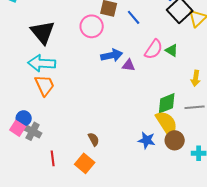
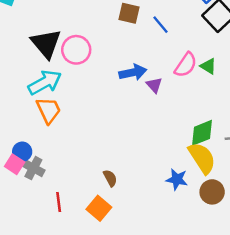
pink circle: (92, 26) -> (76, 50), moved
cyan arrow: (42, 63) -> (45, 82), turned 148
purple triangle: (129, 65) -> (154, 85), turned 40
brown circle: (175, 140) -> (212, 192), moved

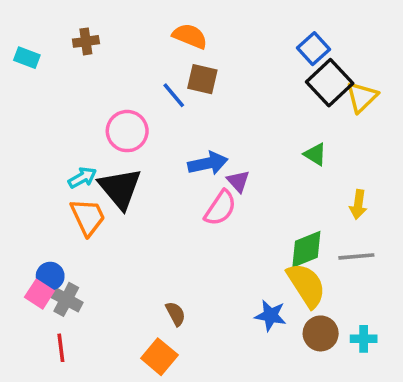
blue line: (160, 25) -> (174, 95), moved
black triangle: (46, 43) -> (120, 188), moved
pink semicircle: (186, 65) -> (220, 208), moved
cyan arrow: (45, 82) -> (82, 178), size x0.6
red line: (59, 202) -> (61, 348), moved

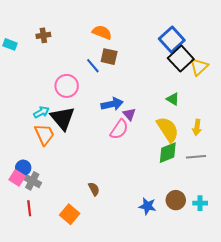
blue square: (313, 49) -> (172, 39), size x1.4
yellow semicircle: (306, 285) -> (168, 129), moved
blue star: (270, 316) -> (147, 206), moved
orange square: (159, 357) -> (70, 214), moved

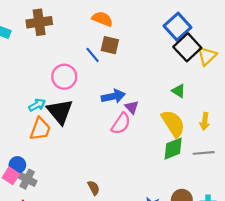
brown cross: (43, 35) -> (39, 22), size x1.6
orange trapezoid: (44, 134) -> (40, 129), turned 45

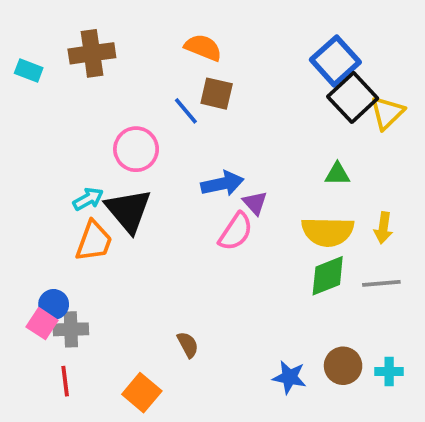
green triangle: (179, 91) -> (337, 174), turned -32
yellow semicircle: (173, 124) -> (328, 232), turned 124
gray cross: (27, 179) -> (71, 329), turned -30

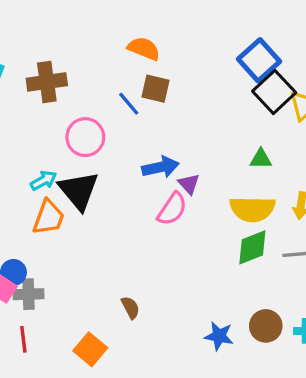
brown cross: (92, 53) -> (47, 82), moved

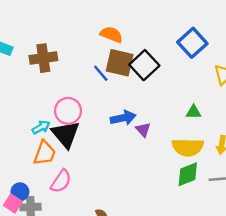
brown square: (155, 89) -> (120, 63), size x1.4
black square: (274, 92) -> (144, 65), moved
pink circle: (85, 137) -> (68, 111), moved
pink semicircle: (172, 209) -> (61, 181), moved

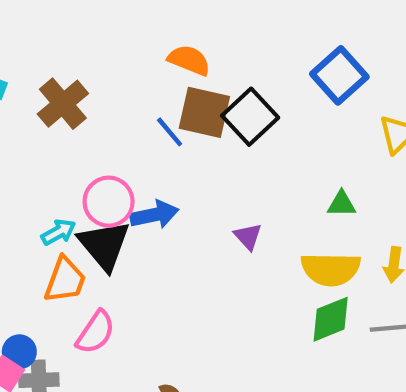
brown cross: (43, 58) -> (63, 104), turned -32
blue arrow: (123, 118) -> (154, 215), moved

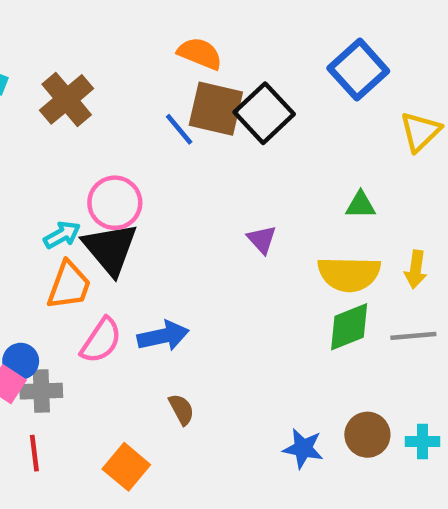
blue arrow: (154, 215) -> (163, 336), moved

